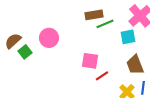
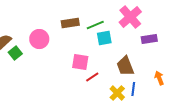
brown rectangle: (94, 15) -> (70, 23), moved
cyan square: (128, 37) -> (104, 38), moved

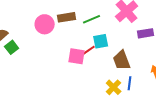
cyan square: (104, 38) -> (101, 41), moved
pink circle: (39, 39) -> (45, 24), moved
red line: (92, 77) -> (89, 50), moved

